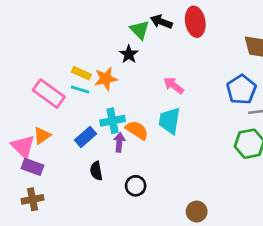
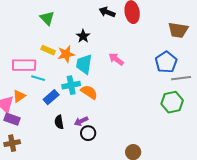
green triangle: (140, 30) -> (47, 18), moved
cyan line: (80, 90) -> (38, 78), moved
pink rectangle: (49, 94) -> (24, 65), turned -35
cyan trapezoid: (169, 121) -> (84, 64), moved
purple arrow: (119, 142) -> (81, 121), moved, turned -120

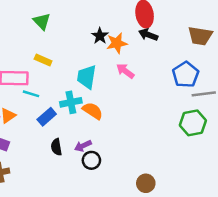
black arrow: (107, 12) -> (148, 35), moved
black star: (83, 36) -> (100, 36), moved
orange star: (66, 54) -> (117, 43), moved

